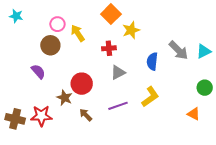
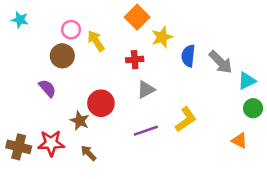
cyan triangle: (204, 51) -> (247, 81), moved
blue semicircle: (152, 61) -> (188, 56), moved
brown arrow: (86, 115) -> (88, 153), moved

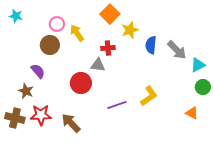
gray triangle: (146, 90) -> (98, 65), moved, turned 35
brown star: (80, 121) -> (26, 91), moved
brown arrow: (88, 153) -> (71, 123), size x1.5

